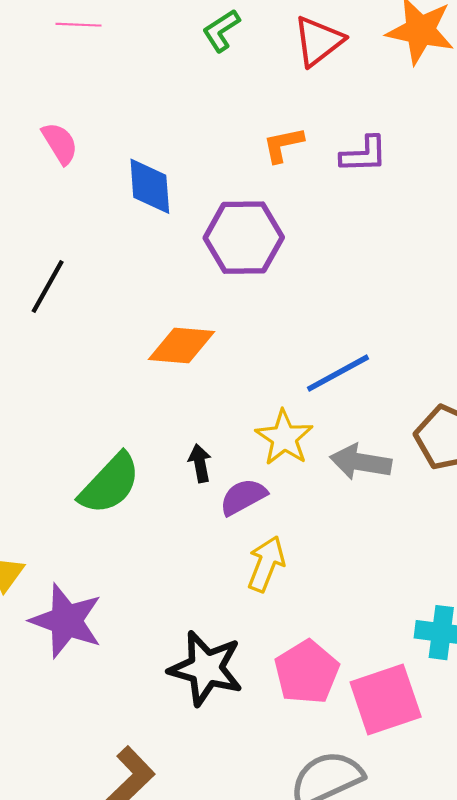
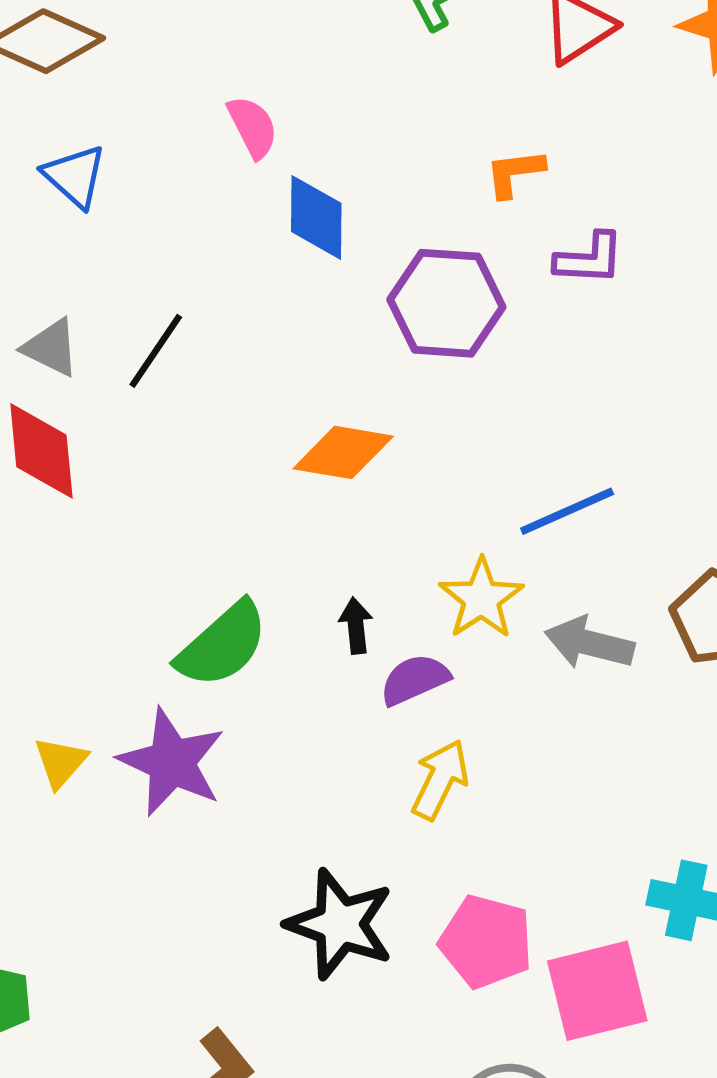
pink semicircle: (60, 143) -> (253, 127), moved
purple L-shape: (364, 154) -> (589, 259), moved
purple star: (66, 621) -> (172, 762), moved
pink pentagon: (307, 672) -> (486, 942), turned -30

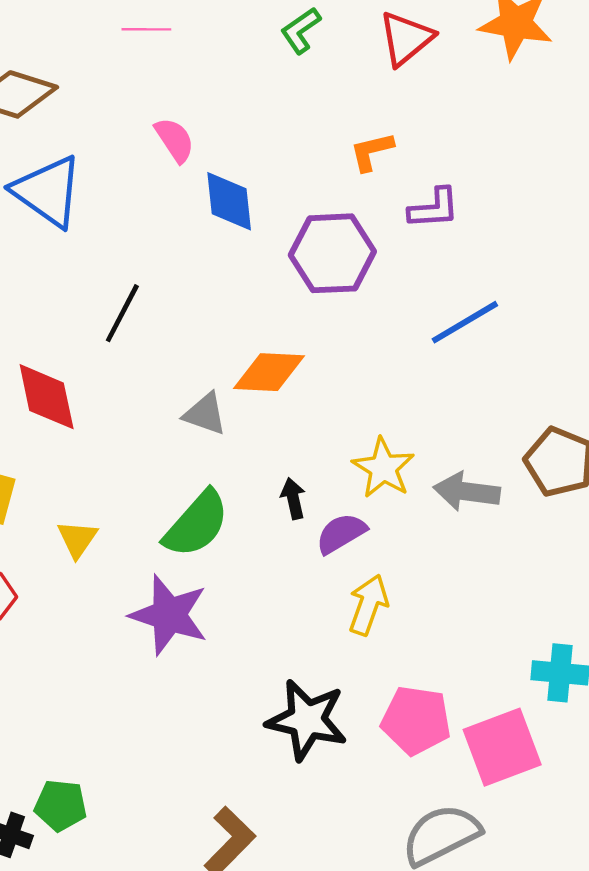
blue triangle: (75, 176) -> (48, 191), size x1.5
gray triangle: (51, 348) -> (205, 414), moved
blue line: (567, 511) -> (465, 322), moved
yellow triangle: (60, 762) -> (77, 539), moved

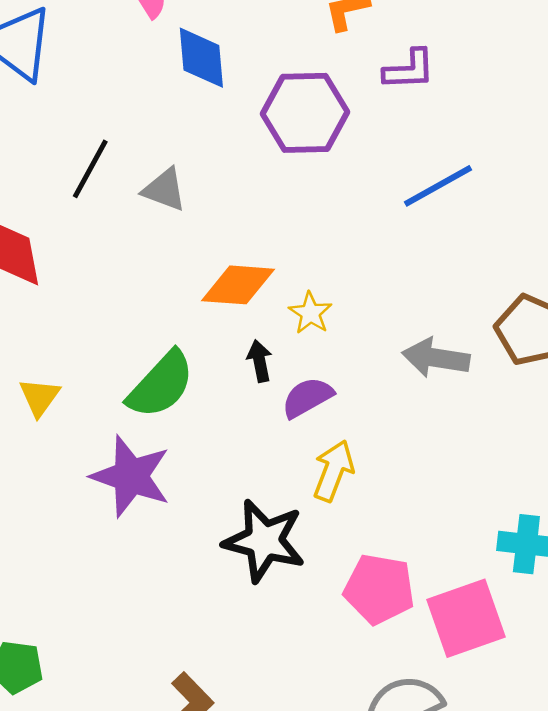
orange diamond: (269, 372) -> (238, 285), moved
gray triangle: (205, 414) -> (164, 190), moved
yellow star: (383, 468) -> (310, 313), moved, size x0.7
black star: (307, 720) -> (264, 541), moved

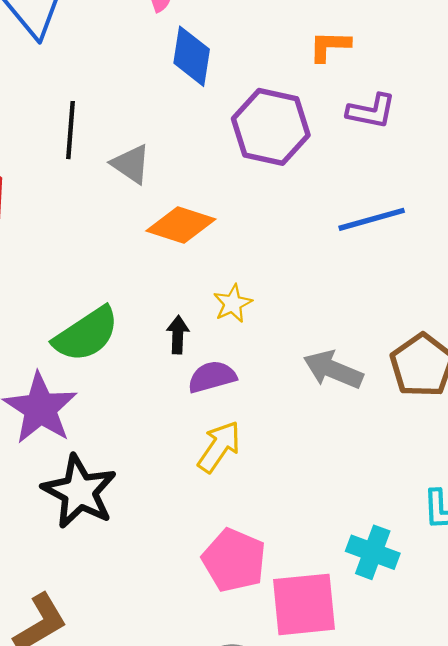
black line: (90, 169) -> (71, 130), turned -38
orange diamond: (238, 285) -> (181, 225), moved
black star: (264, 541) -> (79, 492), moved

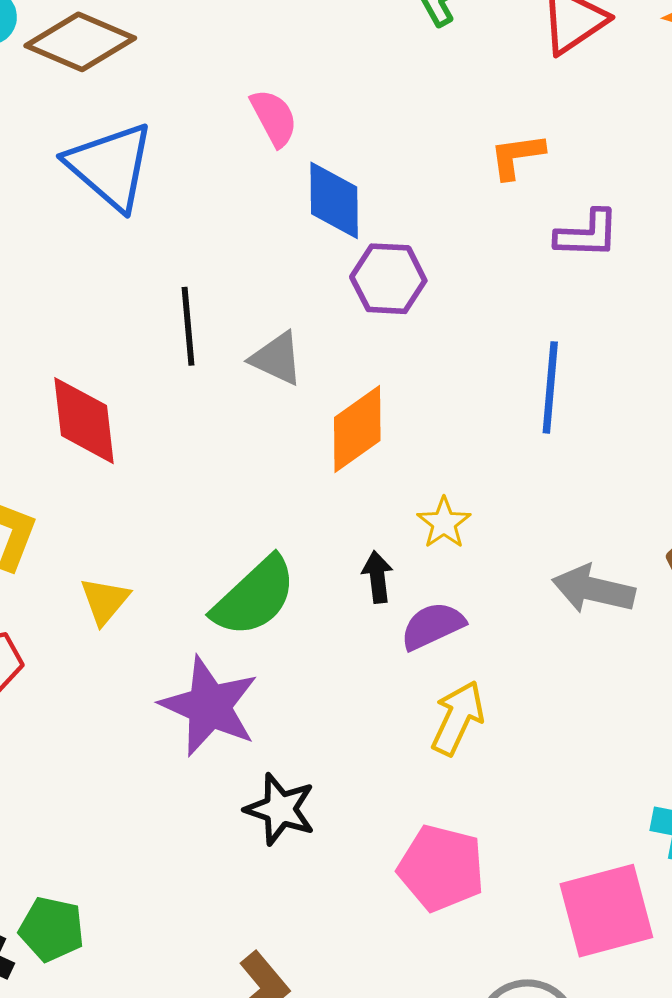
purple hexagon: (271, 127) -> (388, 279), moved, size x0.7
blue line: (372, 219) -> (550, 387), moved, turned -60
orange diamond: (181, 225) -> (357, 429), turned -44
black star: (79, 492) -> (280, 809), size x0.7
pink pentagon: (234, 560) -> (441, 868), moved

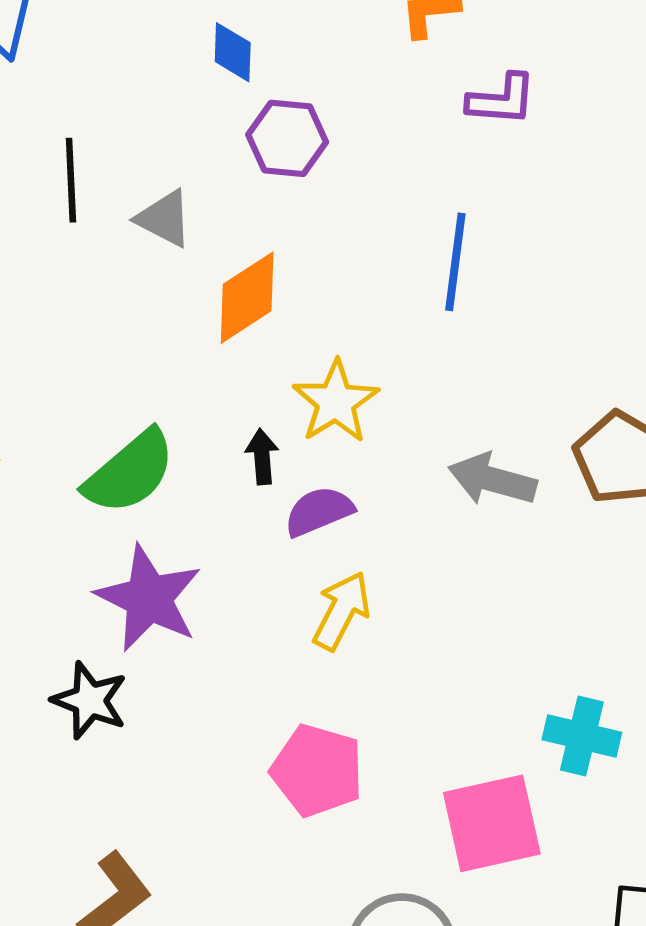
blue diamond: (334, 200) -> (233, 52), size x0.7
yellow star: (444, 523) -> (336, 402), size x1.5
purple star: (209, 706) -> (149, 598), moved
black star: (280, 809) -> (90, 700), moved

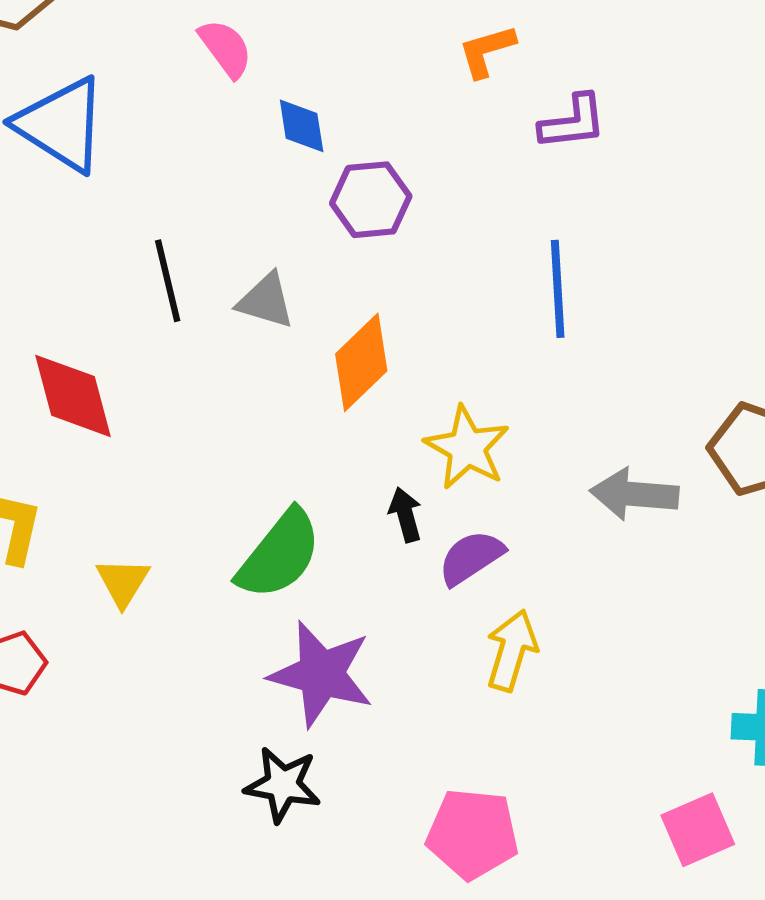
pink pentagon: (317, 770) -> (473, 834), moved
pink square: (492, 823) -> (698, 830), size x0.7

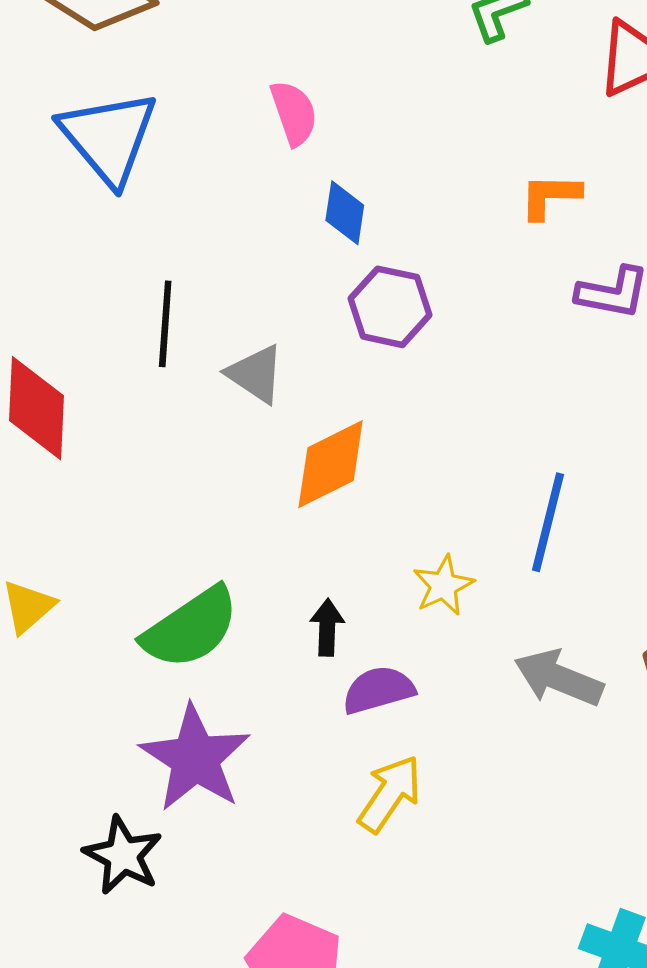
blue line: (558, 289) -> (548, 522), moved
yellow star: (467, 448) -> (443, 585), moved, size x0.7

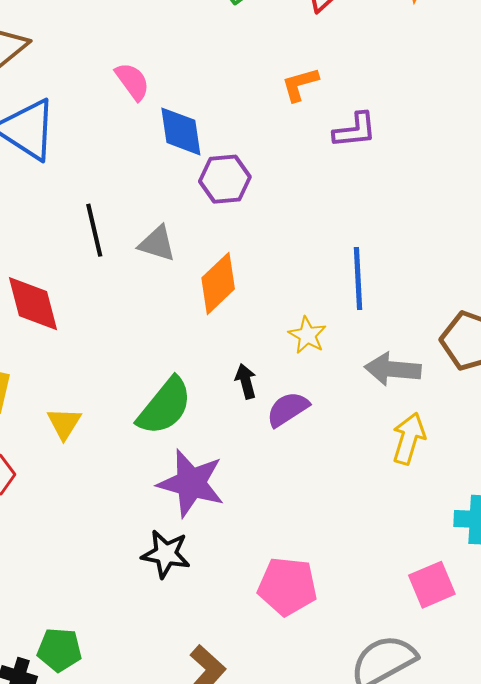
blue diamond: (345, 213) -> (181, 131), size x1.4
yellow arrow: (390, 794) -> (409, 439), moved

